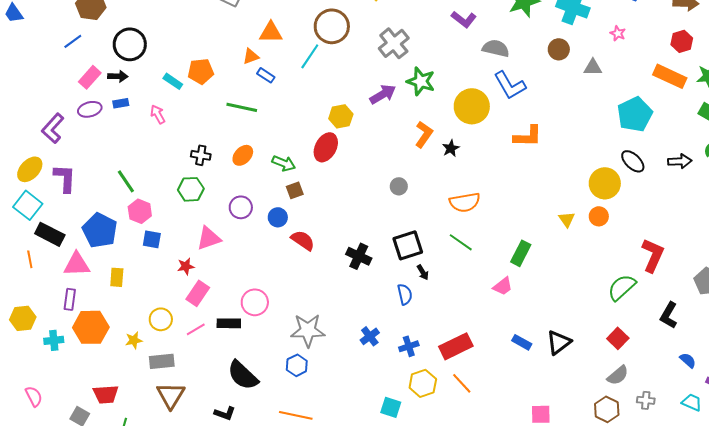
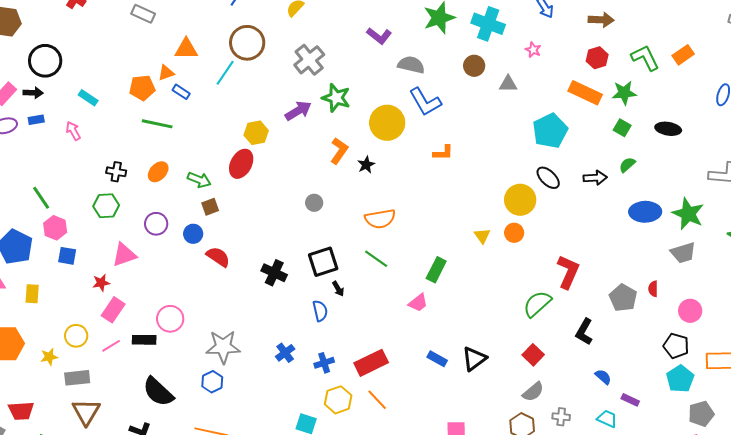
orange pentagon: (201, 71) -> (142, 88), moved
orange L-shape: (528, 136) -> (443, 153), size x0.7

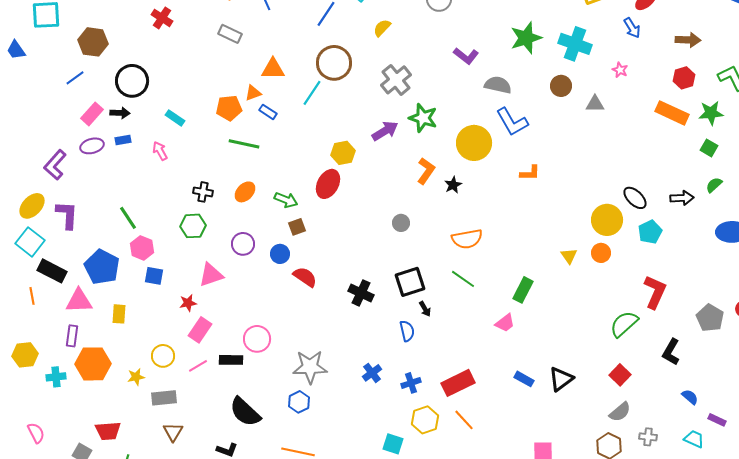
cyan pentagon: (550, 131) -> (650, 232), moved, size x0.7
brown triangle: (86, 412) -> (173, 432), size x0.7

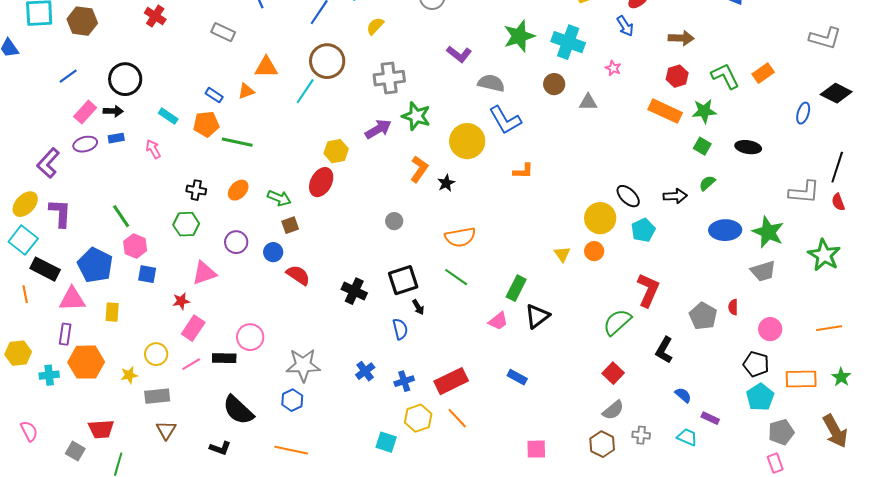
brown hexagon: (93, 42) -> (82, 21), moved
gray cross: (396, 80) -> (389, 78), turned 32
orange pentagon: (229, 108) -> (206, 124), moved
blue rectangle: (268, 112) -> (214, 95), moved
black triangle: (561, 379) -> (537, 316), moved

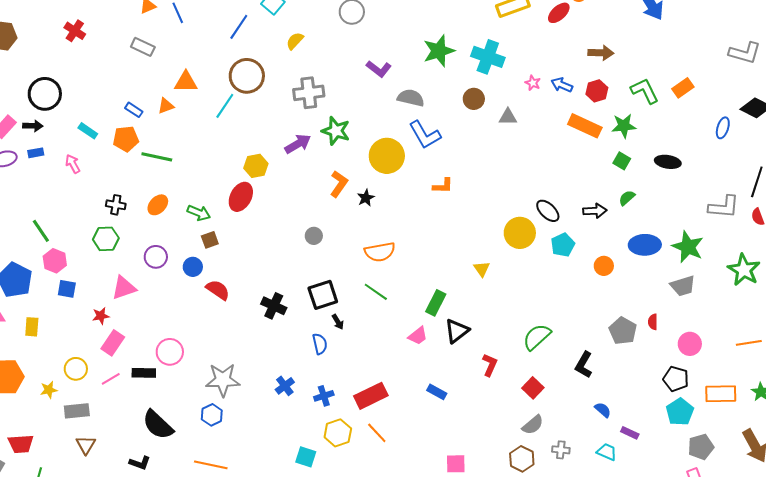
blue arrow: (625, 26) -> (562, 85), moved, turned 145
orange circle: (594, 251) -> (604, 266), moved
red L-shape: (648, 290) -> (490, 365), moved, size x0.7

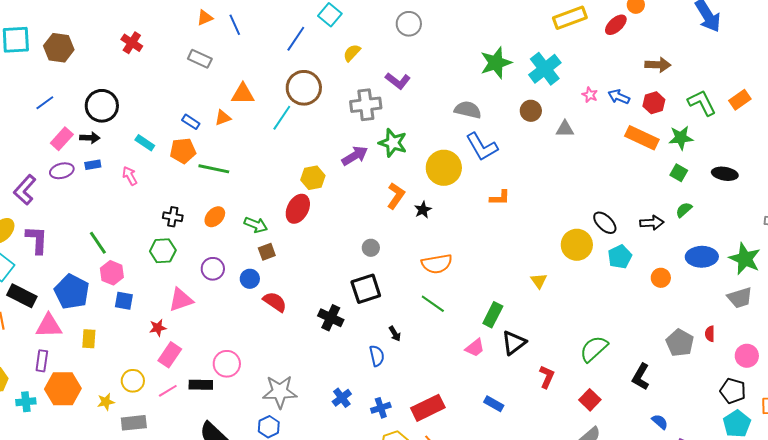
cyan cross: (488, 57) -> (545, 69), turned 32
purple L-shape: (379, 69) -> (398, 81), moved
black square: (323, 295) -> (366, 289), moved

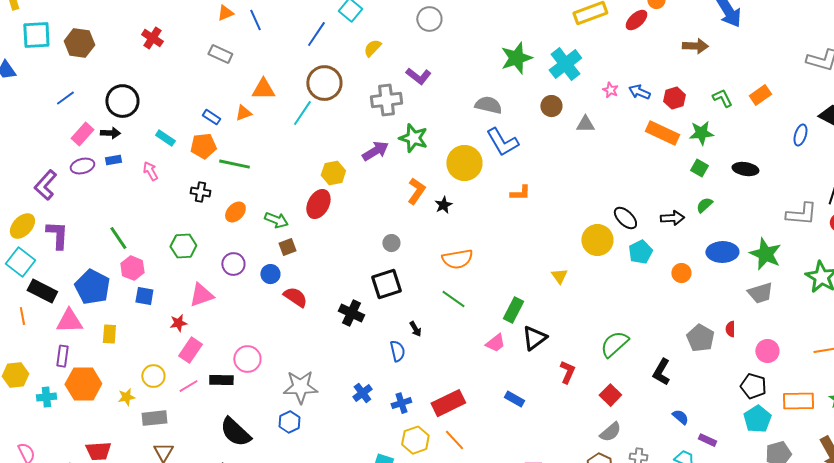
brown arrow: (658, 65) -> (695, 46), moved
green L-shape: (702, 103) -> (722, 98), size x0.7
black cross: (173, 217) -> (200, 192), moved

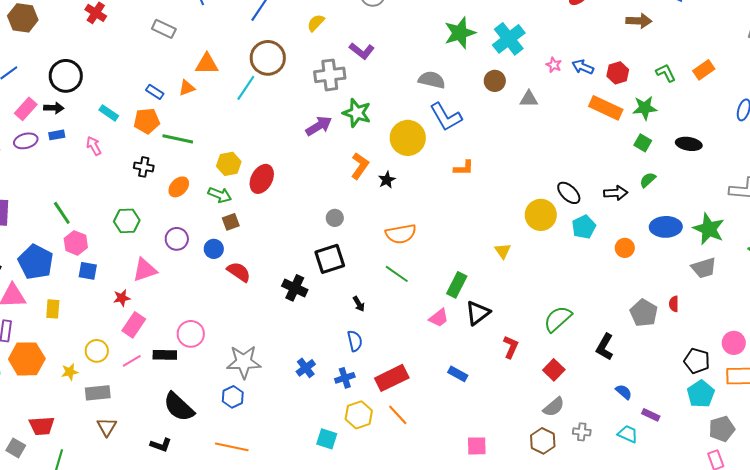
yellow hexagon: (333, 173) -> (229, 164), moved
blue semicircle: (397, 351) -> (355, 341), moved
pink circle: (767, 351) -> (734, 343), moved

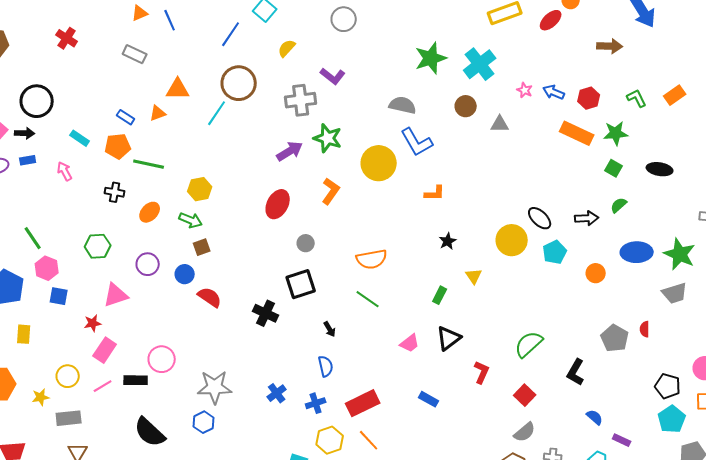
red ellipse: (262, 179) -> (278, 204), moved
black star: (387, 180) -> (448, 241), moved
green rectangle: (457, 285) -> (440, 295), moved, size x0.7

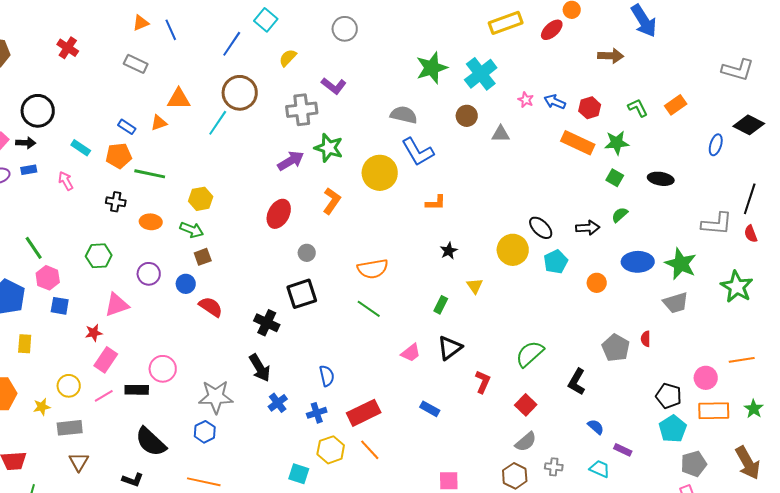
orange ellipse: (150, 212) -> (151, 222), turned 50
black arrow: (330, 329) -> (260, 368), moved, size x1.8

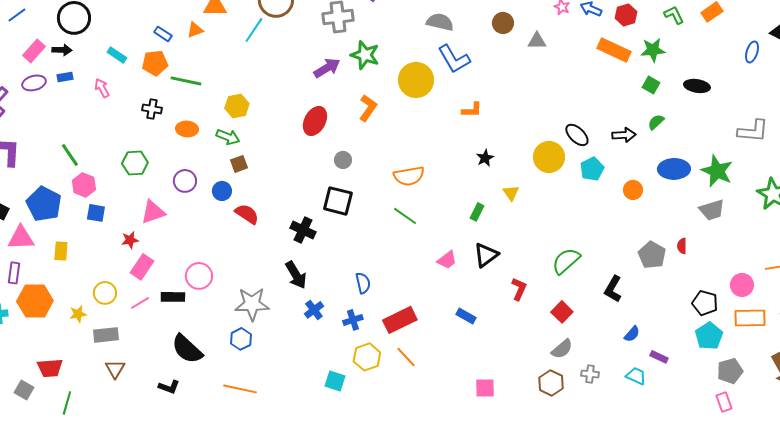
black square: (302, 294) -> (338, 201), turned 32
blue semicircle: (596, 427) -> (632, 334), turned 90

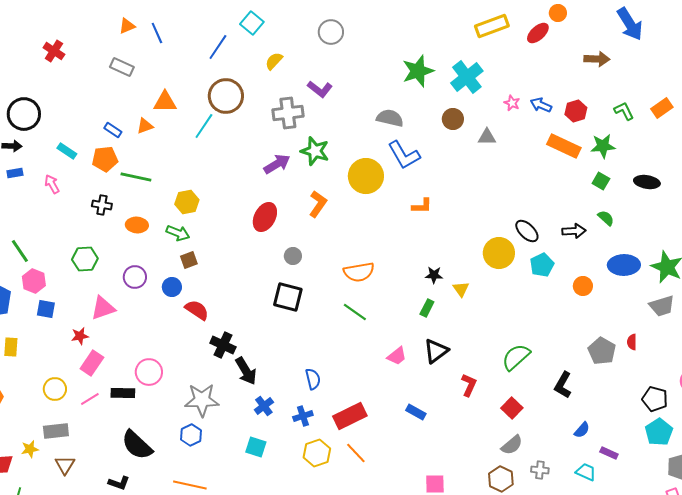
green semicircle: (656, 122) -> (606, 218), turned 84
black star: (485, 158) -> (434, 275), moved, turned 30
black cross: (303, 230) -> (223, 345), moved
yellow star: (78, 314) -> (30, 449), moved
cyan square: (335, 381) -> (256, 447), moved

